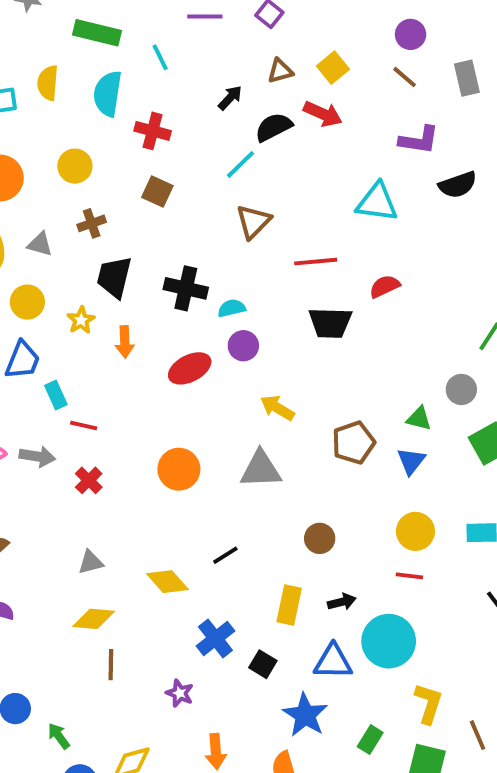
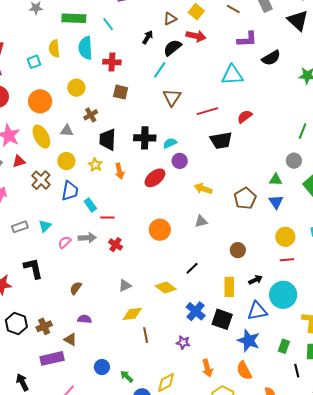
gray triangle: (261, 469) -> (201, 221), size x0.6
black square: (263, 664) -> (222, 319), size x1.5

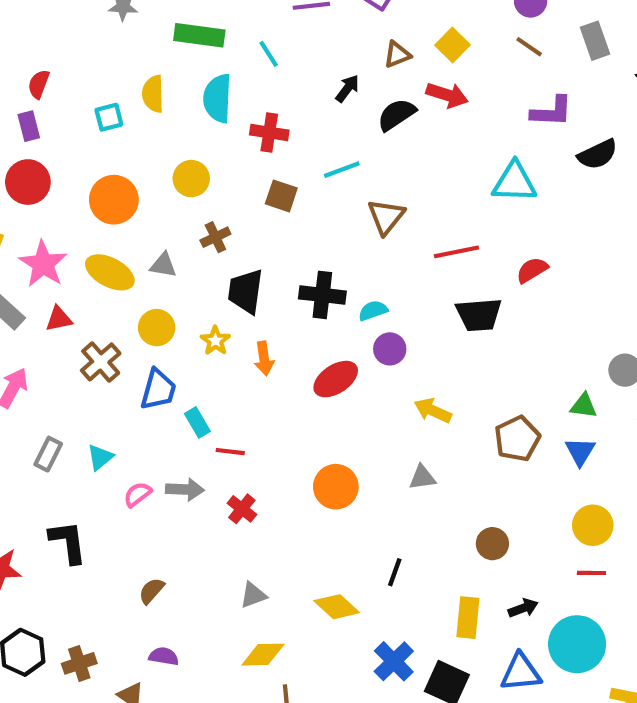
cyan line: (160, 70) -> (342, 170), moved, turned 30
yellow ellipse: (41, 137) -> (110, 272), turned -40
gray rectangle: (20, 227) -> (48, 454), turned -49
black line: (192, 268) -> (395, 572), turned -32

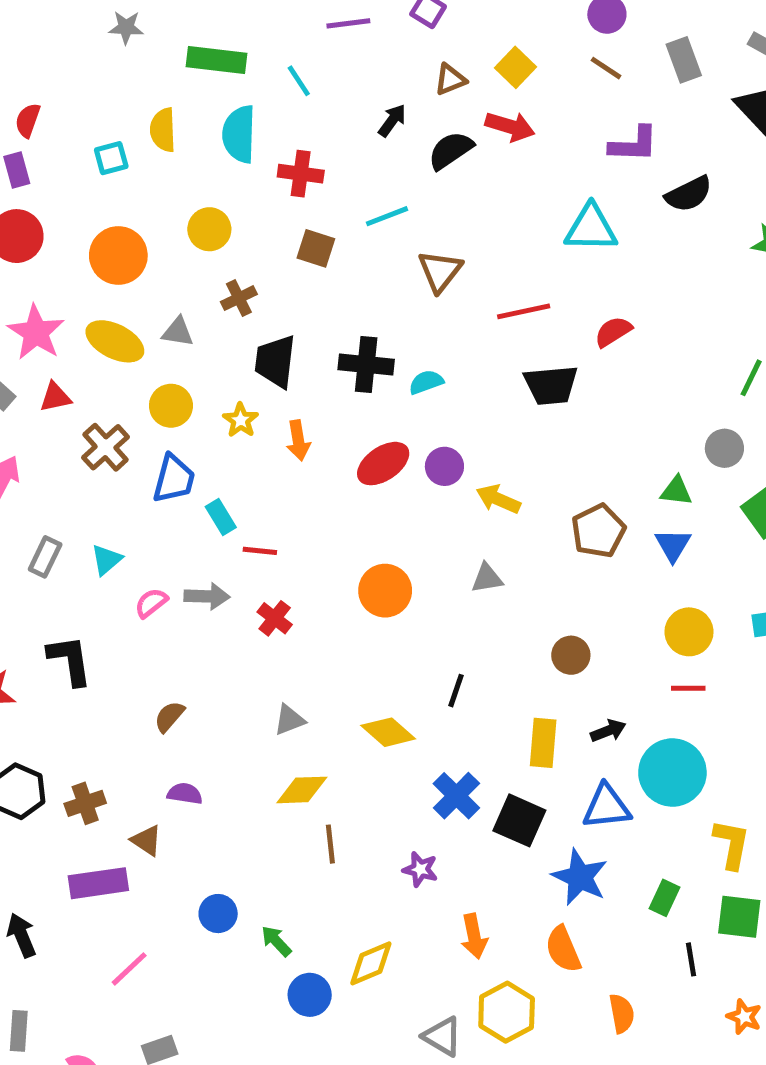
purple circle: (390, 349) -> (444, 466), moved

